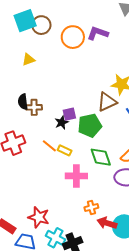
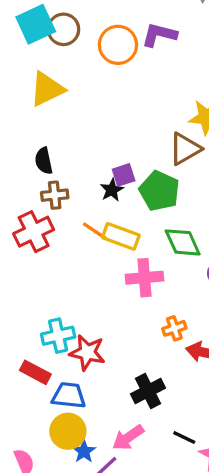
yellow triangle: (29, 60) -> (47, 89), size x1.6
brown cross: (34, 107) -> (55, 195), moved
green pentagon: (90, 126) -> (159, 191), turned -30
yellow rectangle: (65, 150) -> (121, 236), size x1.5
cyan cross: (55, 238) -> (58, 336), moved, turned -36

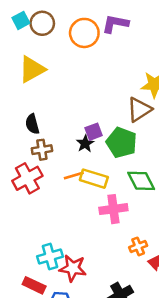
cyan square: (36, 24) -> (21, 20), size x0.6
orange line: (95, 231) -> (74, 176), turned -48

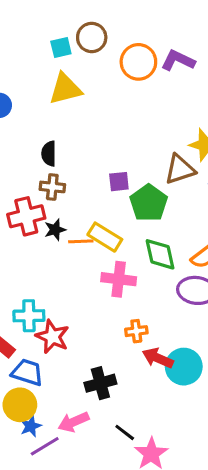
cyan square: (21, 20) -> (61, 48), moved
black star: (85, 144) -> (55, 230), moved
orange line: (74, 176) -> (81, 241), moved

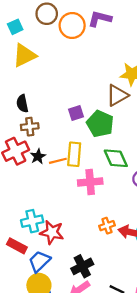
brown circle: (92, 37) -> (47, 14), moved
yellow rectangle: (105, 237) -> (74, 154), turned 75
orange cross: (136, 331) -> (107, 226), moved
blue trapezoid: (27, 372) -> (39, 261), turned -50
black cross: (100, 383) -> (82, 266), moved

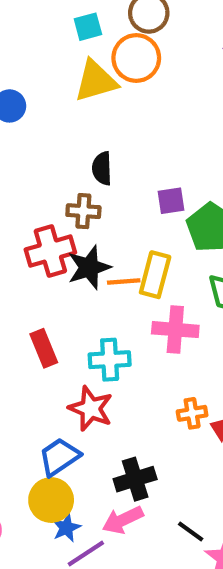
orange circle: (72, 25) -> (136, 58), moved
black semicircle: (22, 104) -> (102, 168), moved
black star: (38, 156) -> (89, 267), size x1.5
cyan cross: (32, 221) -> (110, 360), moved
red rectangle: (17, 246) -> (44, 348), moved, turned 30

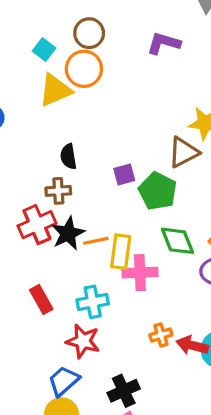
cyan square: (88, 27) -> (44, 50), turned -30
yellow rectangle: (155, 275) -> (121, 252), moved

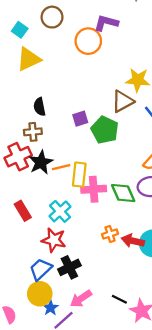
orange circle: (84, 69) -> (88, 41), moved
green diamond: (178, 241) -> (123, 193), moved
cyan cross: (93, 302) -> (60, 211), turned -30
black cross: (124, 391) -> (69, 267), moved

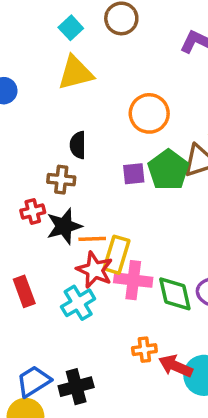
orange circle: (88, 41) -> (149, 113), moved
green pentagon: (105, 130) -> (168, 170), moved
red cross: (18, 157) -> (33, 211), size x0.6
red star: (54, 240) -> (95, 270), moved

